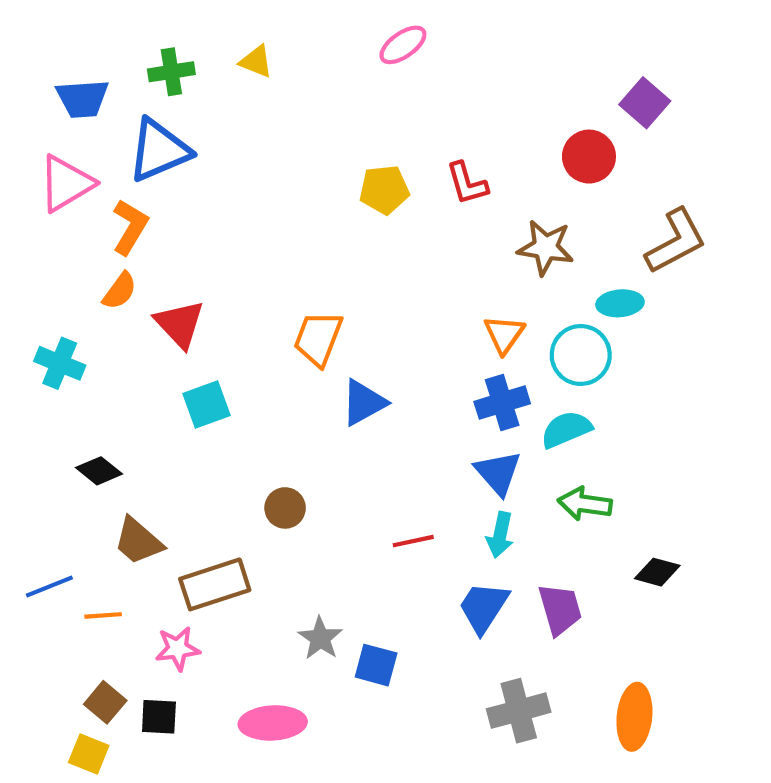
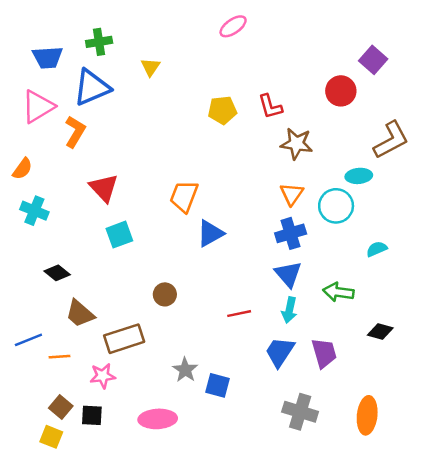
yellow triangle: (256, 61) -> (150, 67), moved, turned 42
brown star: (546, 247) -> (297, 144), moved
orange semicircle: (120, 291) -> (22, 169), moved
cyan semicircle: (566, 429) -> (377, 249), moved, size x0.7
gray cross: (519, 711) -> (300, 412), turned 32

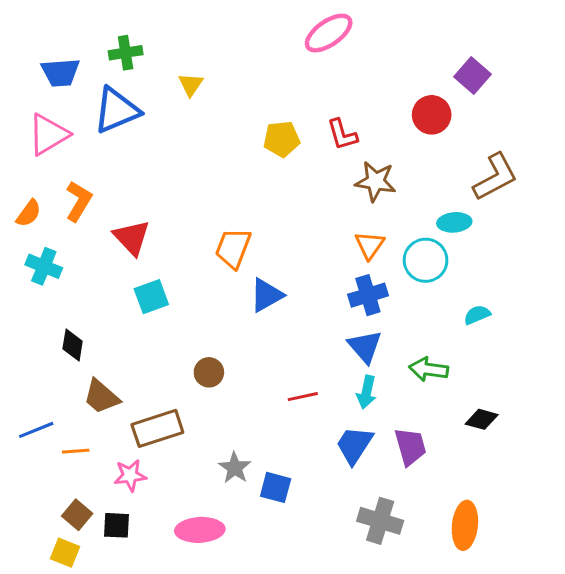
pink ellipse: (233, 26) -> (329, 33), moved, size x1.4
orange L-shape: (75, 132) -> (79, 201), moved
black diamond: (57, 273) -> (73, 345), turned 60

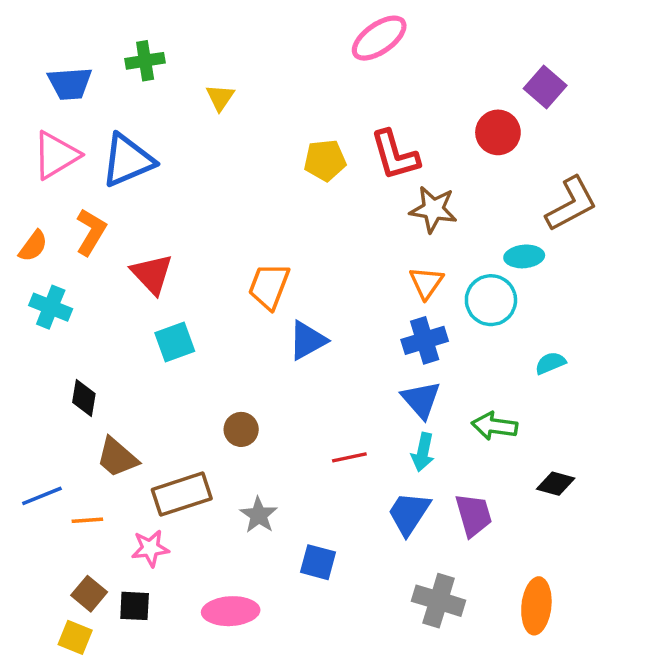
blue triangle: (116, 110) -> (128, 160), moved
red L-shape: (342, 135) -> (395, 155), size x1.4
gray star: (235, 468) -> (259, 515), moved

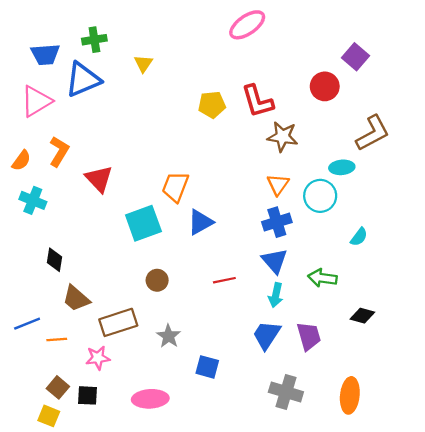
blue triangle: (128, 160) -> (83, 80), moved
cyan square: (175, 342) -> (143, 223), moved, size x1.4
cyan semicircle: (550, 363) -> (359, 237), turned 150
red line: (349, 457) -> (224, 280), moved

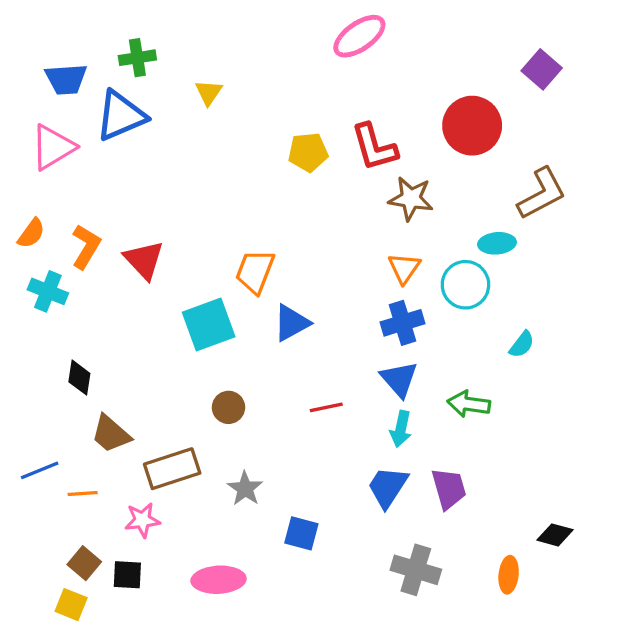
purple square: (356, 57) -> (542, 69), moved
red circle: (325, 86) -> (472, 126), size x1.4
orange L-shape: (59, 151) -> (86, 247), moved
black diamond: (362, 316) -> (555, 535), moved
orange ellipse: (350, 395) -> (509, 575), size x0.7

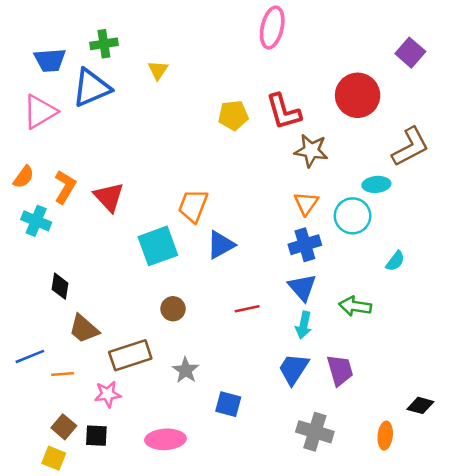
pink ellipse: (359, 36) -> (272, 27), turned -42

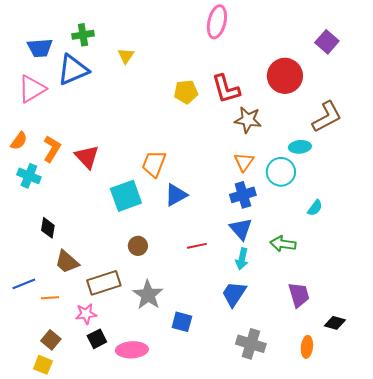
gray star: (186, 370) -> (148, 295), size x1.4
purple trapezoid: (340, 370) -> (299, 295), moved
black square: (96, 436) -> (97, 339), moved, turned -30

